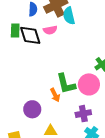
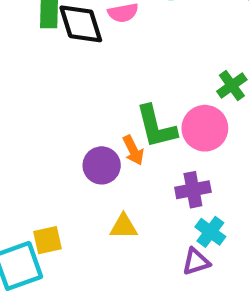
purple circle: (32, 109) -> (102, 165), moved

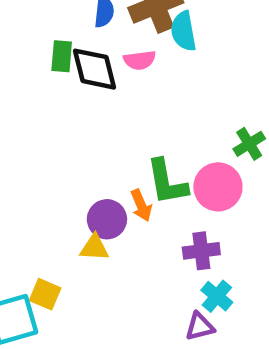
yellow triangle: (124, 227) -> (94, 248), moved
yellow square: (48, 240) -> (45, 294), turned 32

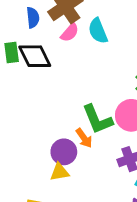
cyan semicircle: (183, 31) -> (98, 31), moved
pink semicircle: (140, 60) -> (70, 32), moved, turned -30

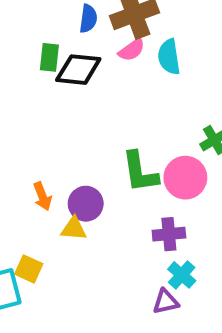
black diamond: (35, 56) -> (78, 70), turned -72
orange arrow: (84, 138) -> (42, 196), moved

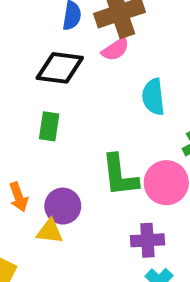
green rectangle: (49, 57) -> (49, 126), moved
cyan semicircle: (169, 57) -> (153, 97), moved

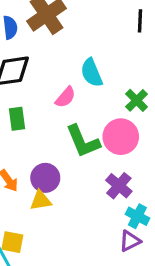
pink semicircle: (115, 49) -> (65, 97), moved
purple cross: (147, 240) -> (119, 186), turned -30

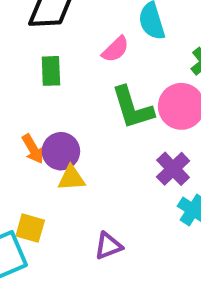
purple circle: (45, 178) -> (61, 151), moved
purple triangle: (130, 241) -> (108, 246), moved

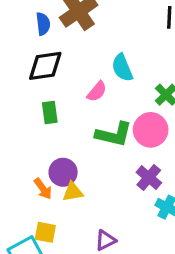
green L-shape: (132, 108) -> (114, 134), turned -54
orange arrow: (33, 149) -> (43, 189), moved

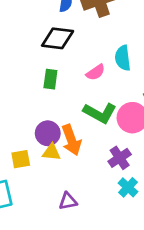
orange arrow: (43, 189) -> (71, 140), moved, size x1.5
yellow square: (45, 232) -> (21, 159), moved, turned -36

